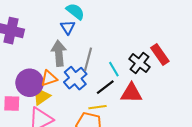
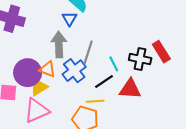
black cross: (139, 63) -> (140, 59), turned -30
orange triangle: (49, 78) -> (47, 69), turned 36

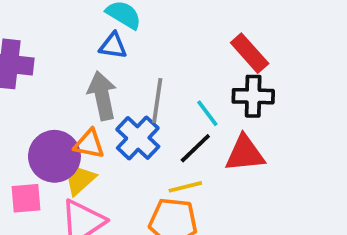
blue triangle: (69, 19) -> (113, 46), turned -42
red rectangle: (161, 52) -> (250, 53), moved

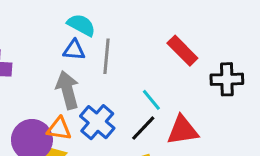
black cross: (253, 96) -> (227, 79), moved
gray line: (157, 101) -> (107, 56), moved

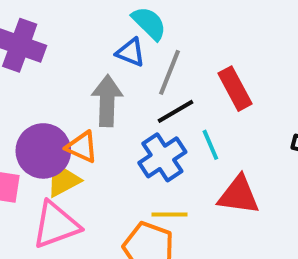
red rectangle: (182, 51) -> (235, 89), moved
blue cross: (97, 122) -> (162, 157), moved
black line: (143, 128) -> (175, 111), moved

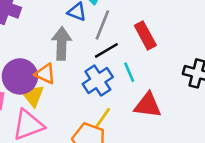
yellow triangle: (63, 180) -> (33, 95), turned -40
yellow line: (170, 214) -> (103, 118), turned -55

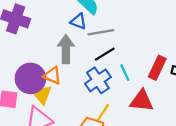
gray line: (102, 25) -> (101, 32), turned 60
red rectangle: (145, 35) -> (157, 68), moved, turned 55

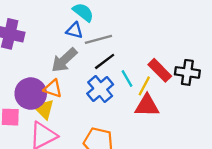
gray arrow: (66, 49) -> (64, 60), turned -128
red rectangle: (157, 68) -> (160, 70), turned -65
yellow line: (103, 113) -> (144, 86), moved

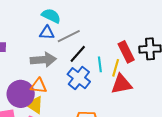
gray arrow: (64, 60) -> (43, 60), turned -130
red rectangle: (160, 70) -> (126, 52), turned 30
cyan line: (127, 78) -> (100, 64), turned 35

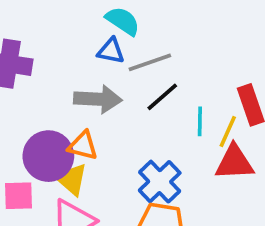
blue cross: (79, 78) -> (160, 182), moved

